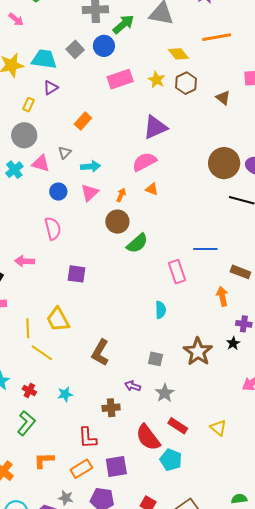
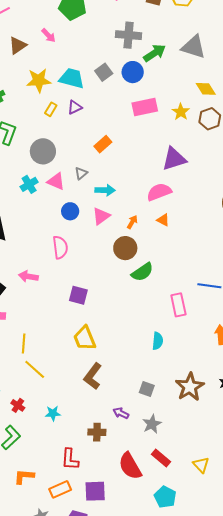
yellow rectangle: (29, 105) -> (51, 109), moved
yellow trapezoid: (58, 320) -> (85, 338), moved
cyan pentagon: (171, 460) -> (165, 497), moved

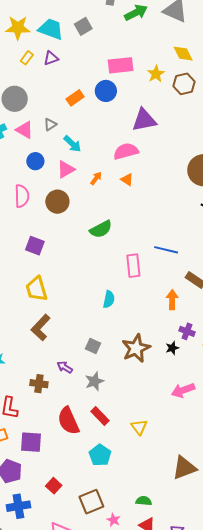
blue circle: (133, 72) -> (106, 91), moved
cyan arrow: (105, 190) -> (72, 144), turned 36
brown circle: (125, 248) -> (57, 202), moved

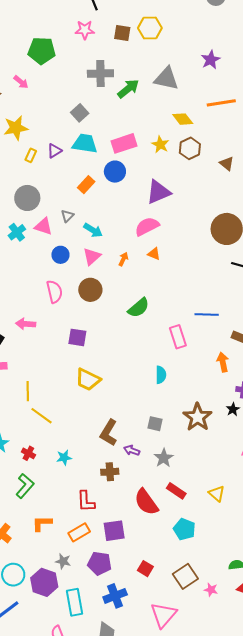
cyan trapezoid: (51, 29) -> (85, 144), moved
yellow trapezoid: (37, 289) -> (88, 380), turned -36
brown L-shape: (41, 328) -> (109, 433), moved

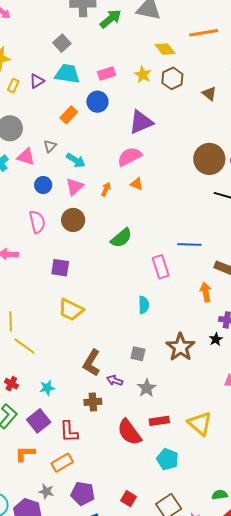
pink rectangle: (124, 143) -> (106, 74), size x0.7
red rectangle: (176, 491) -> (159, 421), turned -42
yellow triangle: (217, 494) -> (200, 423), size x1.5
purple square: (114, 531) -> (39, 421), moved, turned -30

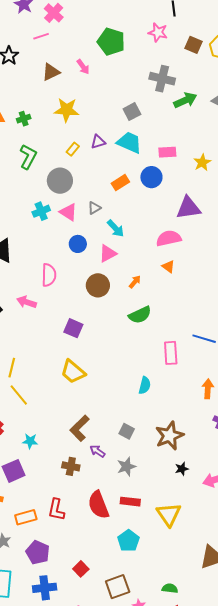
yellow rectangle: (13, 86) -> (73, 149), moved
orange arrow: (106, 189) -> (135, 282), moved
pink semicircle: (37, 222) -> (49, 275), moved
black star: (216, 339) -> (182, 469), moved
red L-shape: (69, 432) -> (56, 510), moved

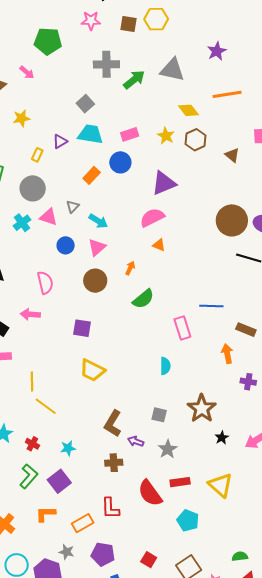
yellow star: (66, 110) -> (21, 118), size x0.7

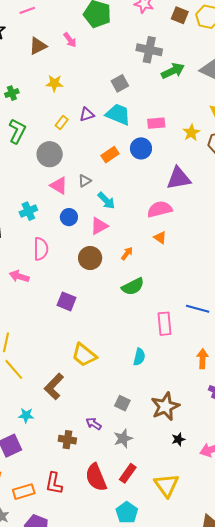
cyan cross: (22, 223) -> (28, 211), moved
yellow trapezoid: (92, 370) -> (84, 355), moved
brown L-shape: (113, 424) -> (54, 387), moved
red rectangle: (180, 482) -> (128, 473), turned -60

